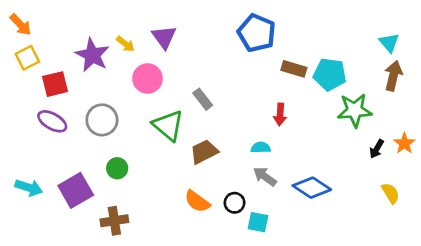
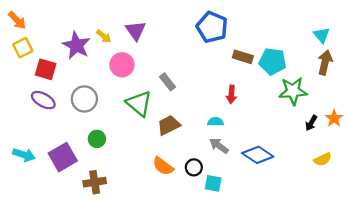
red square: (55, 84) -> (46, 69), turned 30
yellow semicircle: (391, 193) -> (323, 159), turned 96

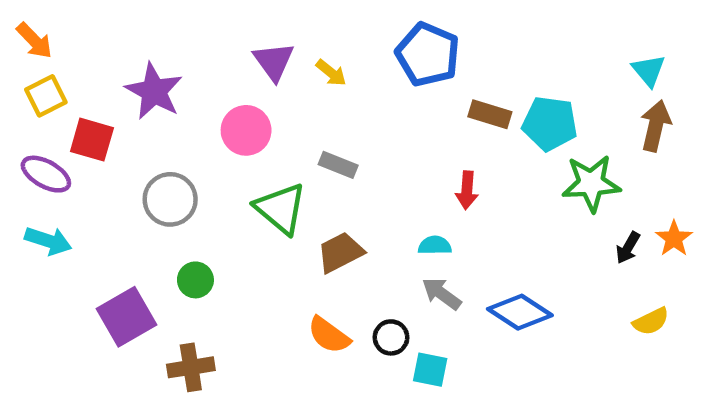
yellow arrow: (104, 36) -> (331, 73), moved
gray rectangle: (168, 82) -> (338, 165), turned -30
purple ellipse: (43, 100) -> (46, 174), moved
cyan arrow: (24, 155) -> (48, 241), moved

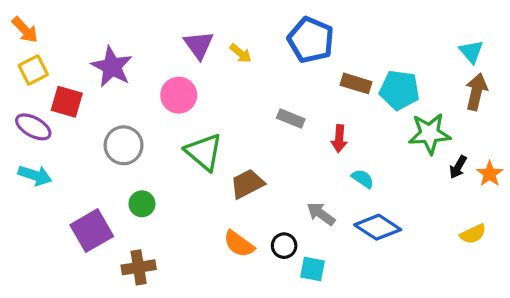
gray rectangle: (338, 165) -> (291, 119), moved
cyan semicircle: (435, 245) -> (363, 179), moved, turned 35
black arrow: (628, 248) -> (458, 167), moved

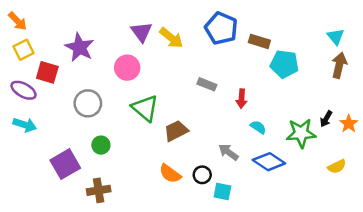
yellow arrow: (241, 53) -> (171, 38), size x1.5
brown rectangle: (356, 83) -> (259, 41), moved
green star: (430, 134) -> (301, 133), moved

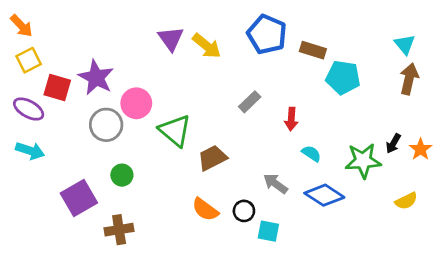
purple star: (80, 47) -> (96, 77), moved
pink circle: (127, 68) -> (136, 103), moved
gray rectangle: (207, 84) -> (250, 102), turned -66

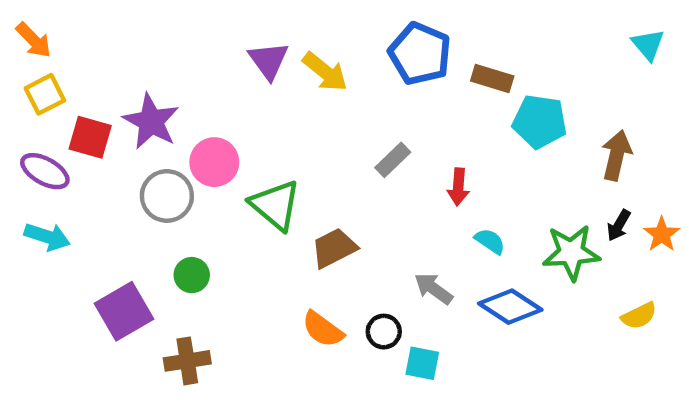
cyan triangle: (405, 44) -> (648, 45), moved
brown arrow: (409, 79) -> (616, 155), moved

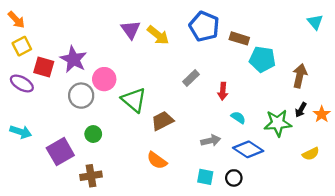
cyan arrow: (47, 237) -> (21, 132), moved
gray arrow: (433, 289) -> (211, 141), turned 132
black circle: (384, 332) -> (234, 178), moved

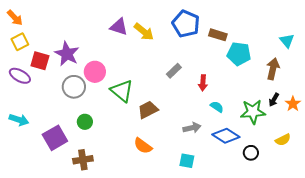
cyan triangle: (315, 22) -> (287, 41), moved
purple triangle: (131, 30) -> (119, 27), turned -36
black circle: (234, 178) -> (251, 153), moved

